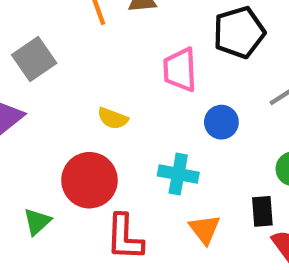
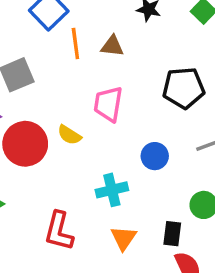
pink trapezoid: (180, 70) -> (108, 104), moved
cyan cross: (178, 174) -> (112, 190), turned -36
red circle: (89, 180) -> (25, 144), moved

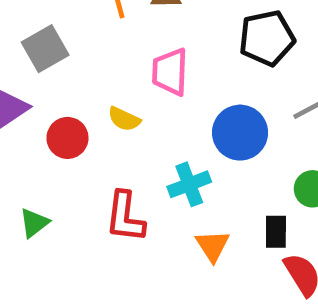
red circle: (25, 144) -> (67, 138), size x0.7
blue circle: (155, 156) -> (240, 133), size x1.5
red L-shape: (59, 231) -> (125, 217), moved

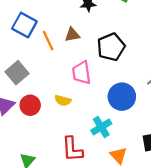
black pentagon: (267, 38) -> (111, 47), moved
red circle: (67, 138) -> (30, 105), moved

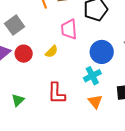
yellow semicircle: (63, 100) -> (52, 52), turned -64
cyan cross: (101, 127) -> (92, 76), moved

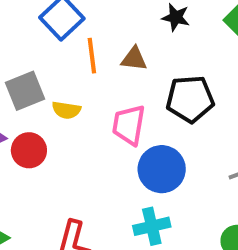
yellow semicircle: (52, 52) -> (66, 110), moved, turned 40
blue circle: (102, 52) -> (162, 169), moved

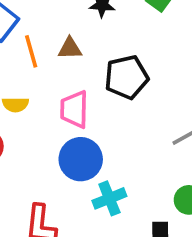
blue circle: (162, 169) -> (81, 159), moved

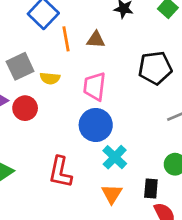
black pentagon: (126, 77) -> (155, 68), moved
cyan cross: (109, 198) -> (115, 157), turned -30

